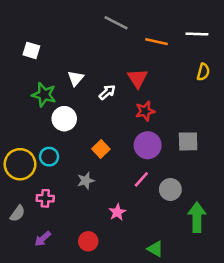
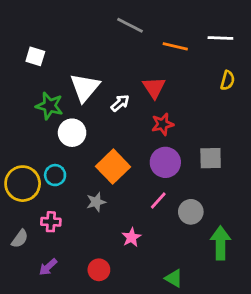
white triangle: (76, 78) -> (85, 87), size x1.6
orange square: (101, 149) -> (113, 167), size x1.6

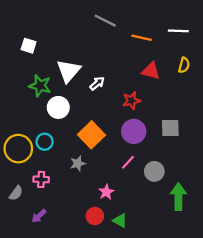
red triangle: (154, 87) -> (151, 71), moved, turned -42
red circle: (99, 270) -> (95, 216), moved
green triangle: (174, 278) -> (120, 221), moved

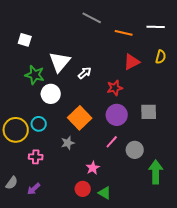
red triangle: (151, 71) -> (132, 62), turned -42
gray semicircle: (16, 193) -> (12, 183), moved

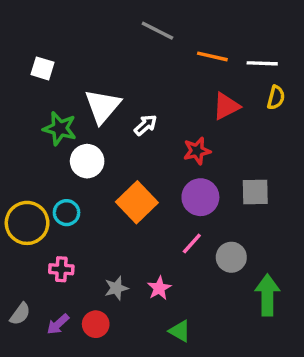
white line: (156, 27) -> (262, 63), moved
gray star: (68, 143) -> (116, 288), moved
red circle: (83, 189) -> (96, 324), moved

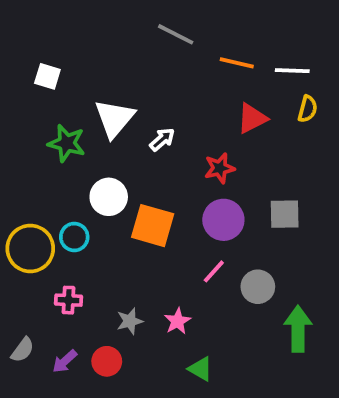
white circle: (87, 161) -> (109, 197), moved
orange square: (137, 202) -> (153, 226), turned -30

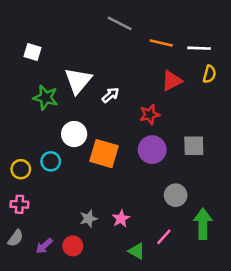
yellow circle: (30, 248) -> (21, 169), size x0.6
pink line: (214, 271) -> (164, 237), moved
pink cross: (69, 300) -> (19, 204), moved

